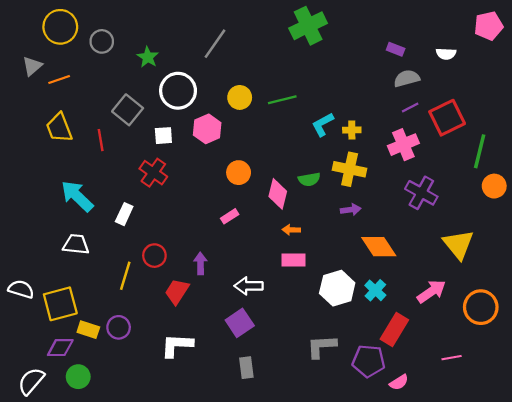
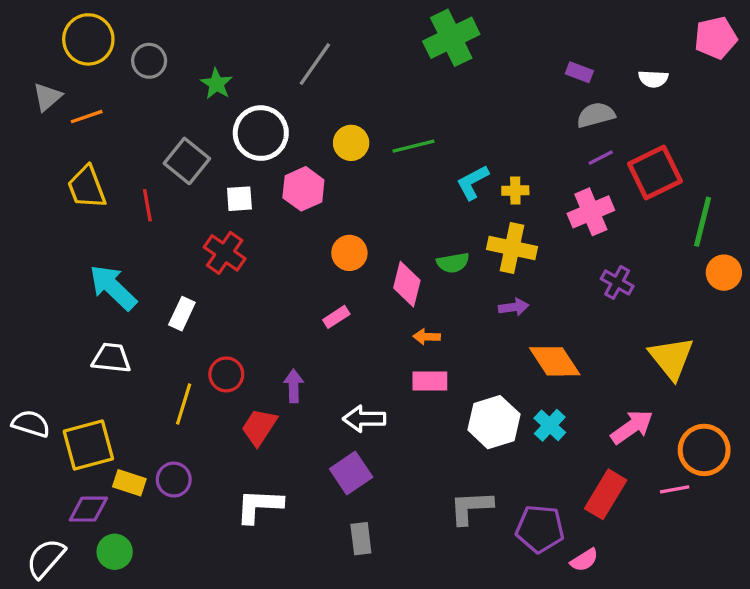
purple cross: (421, 193) -> (617, 282), size x0.7
red rectangle: (394, 330) -> (606, 494), moved
pink line: (452, 358) -> (675, 489), moved

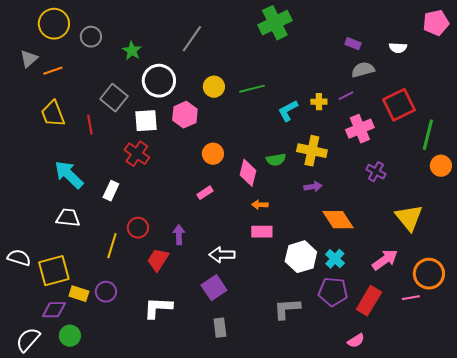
purple line: (601, 158) -> (346, 96), moved
yellow cross: (515, 190) -> (319, 102), moved
white square: (239, 199) -> (146, 121), size x1.4
purple pentagon: (540, 529) -> (333, 292), moved

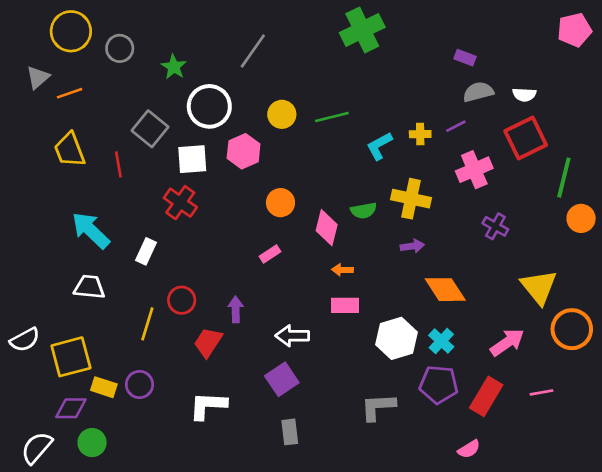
white semicircle: (398, 48) -> (524, 95), moved
white semicircle: (19, 258) -> (25, 340), turned 135
orange circle: (429, 274) -> (572, 329), moved

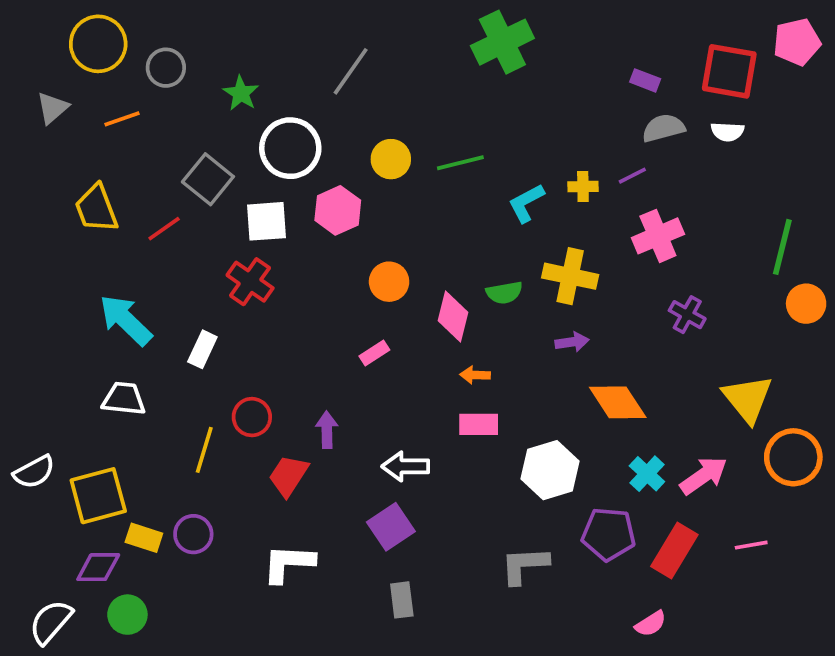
orange line: (70, 93) -> (122, 119), moved
red square: (526, 138) -> (729, 71), moved, turned 36
red line: (118, 164) -> (164, 229), turned 65
cyan cross: (441, 341) -> (647, 474), moved

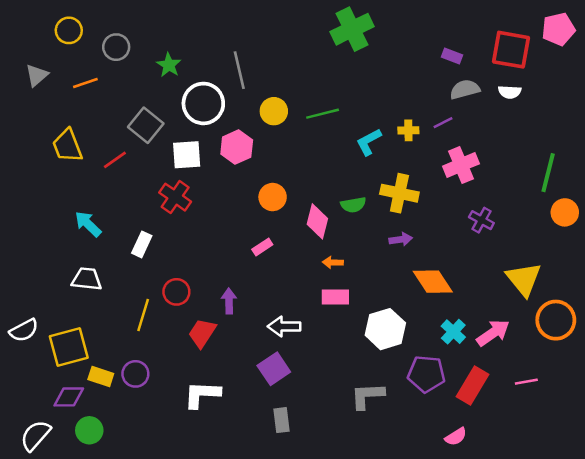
yellow circle: (98, 44) -> (69, 30), size x0.7
gray line: (351, 71) -> (239, 70), moved, turned -48
cyan arrow: (126, 320) -> (88, 224), size x0.7

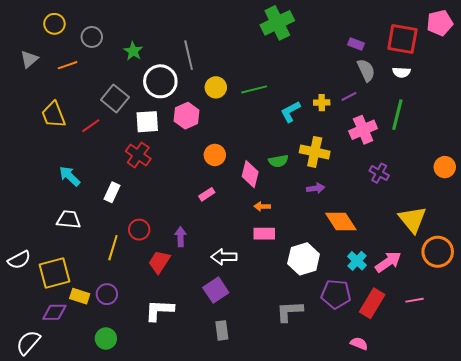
gray semicircle: (465, 89) -> (366, 70), turned 80
green line: (548, 173) -> (397, 115), moved
green circle: (89, 430) -> (106, 339), moved
pink semicircle: (456, 437) -> (359, 344), turned -126

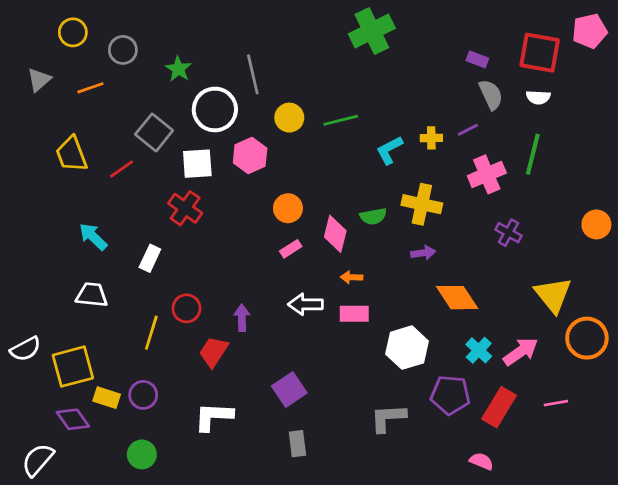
pink rectangle: (207, 194) -> (291, 249), moved
white arrow: (224, 257) -> (306, 304), moved
purple diamond: (54, 312) -> (73, 419), turned 55

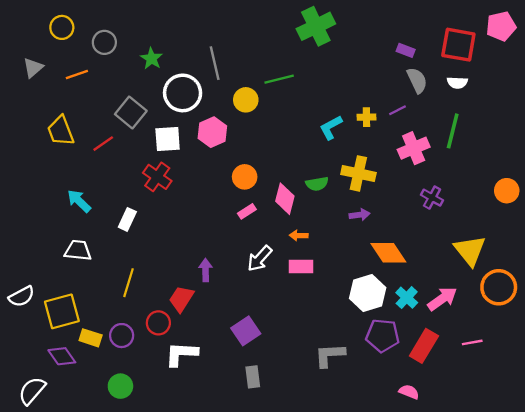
green line: (341, 120) -> (279, 79), moved
white arrow: (306, 304) -> (260, 259), turned -48
red circle: (186, 308) -> (158, 323), moved
white hexagon: (407, 348) -> (368, 293), moved

